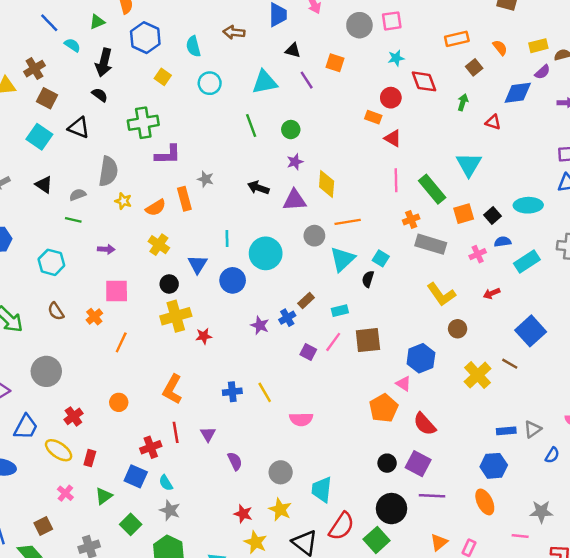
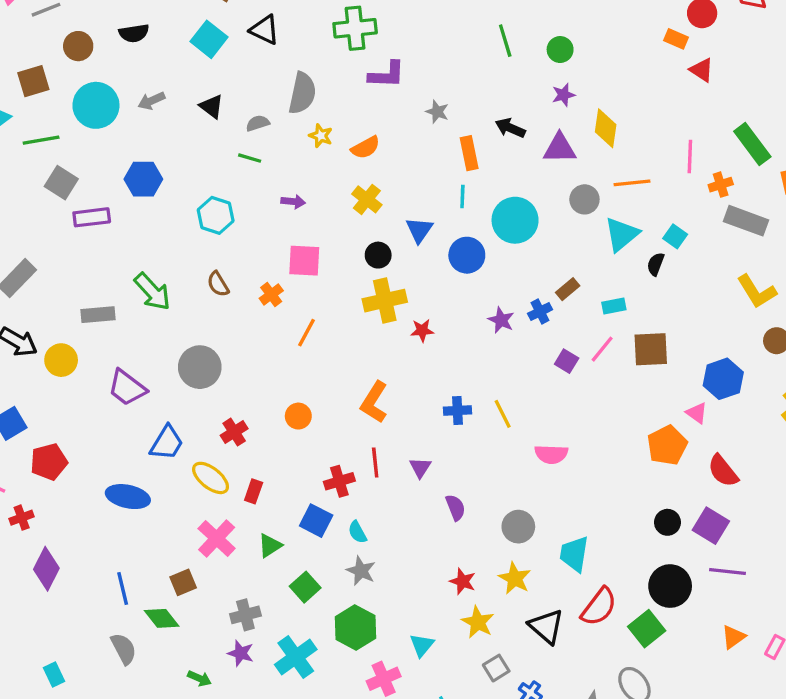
pink line: (396, 180) -> (690, 157), moved
orange rectangle: (184, 199) -> (469, 153), moved
pink cross: (65, 493) -> (217, 538), size x1.6

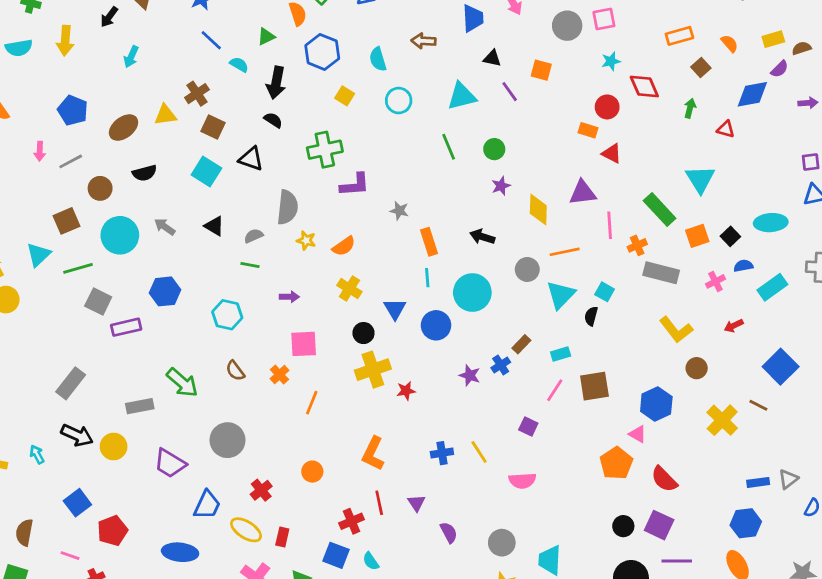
gray arrow: (151, 101) -> (165, 227), turned 65
black arrow: (510, 128) -> (482, 237), moved
purple triangle: (560, 148) -> (583, 193), moved
purple square: (567, 361) -> (528, 426), moved

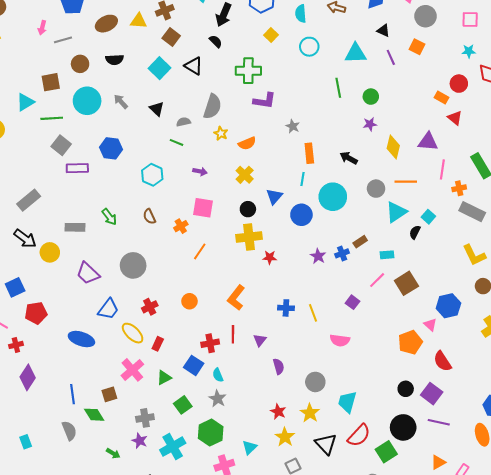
gray circle: (567, 26) -> (425, 16), moved
green arrow: (182, 383) -> (109, 217), size x0.7
brown square: (594, 386) -> (406, 283), turned -35

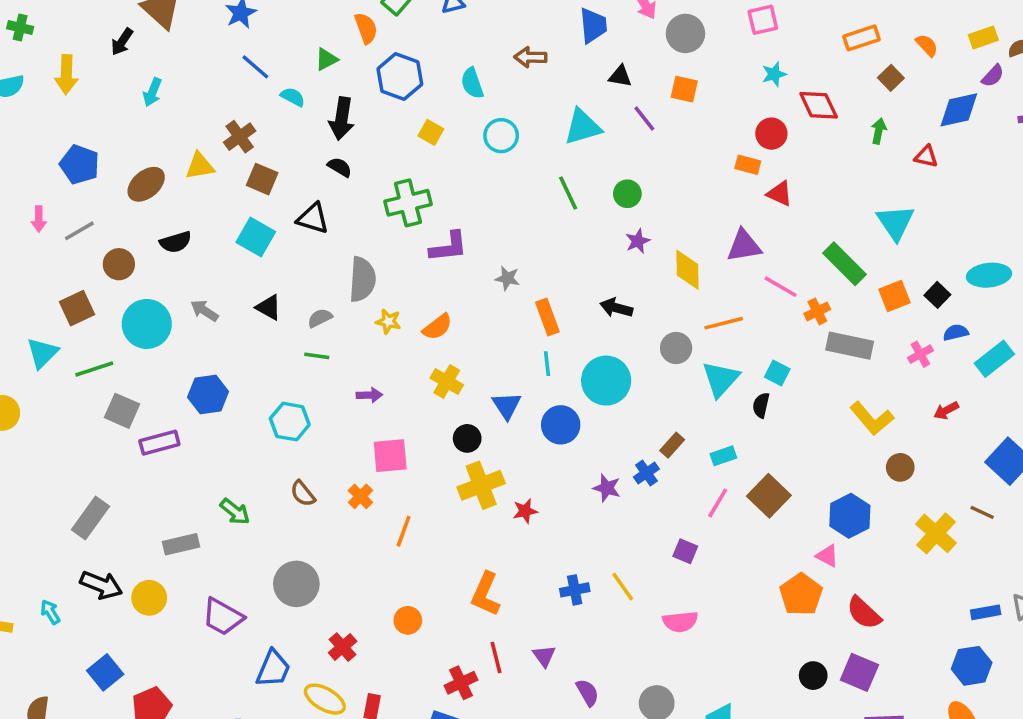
pink line: (442, 169) -> (781, 287), turned -54

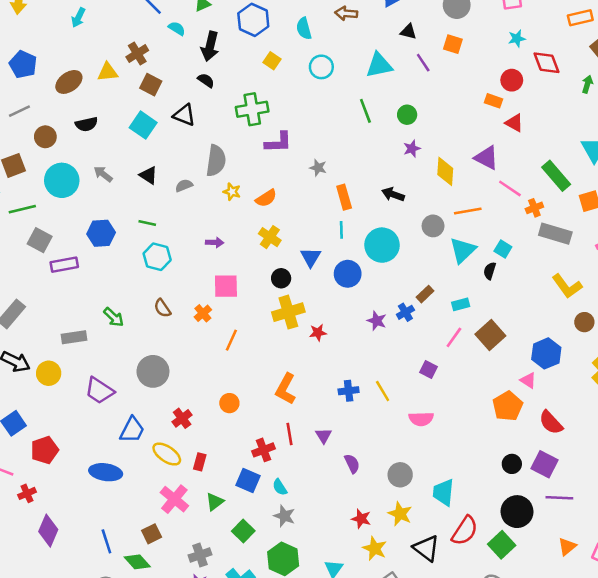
purple triangle: (744, 246) -> (486, 158), turned 32
green line: (317, 356) -> (147, 223), moved

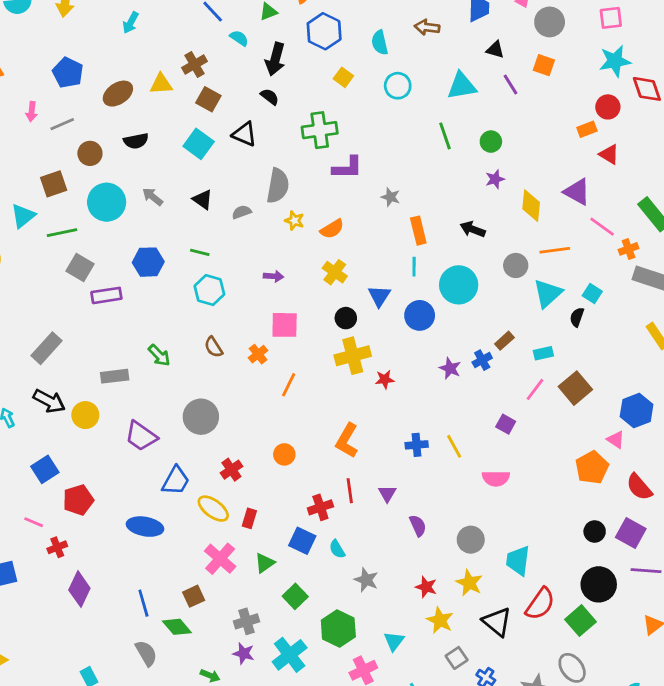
cyan star: (517, 38) -> (615, 61), size x1.6
orange rectangle: (493, 101) -> (587, 129), turned -42
gray star: (284, 516) -> (366, 580), moved

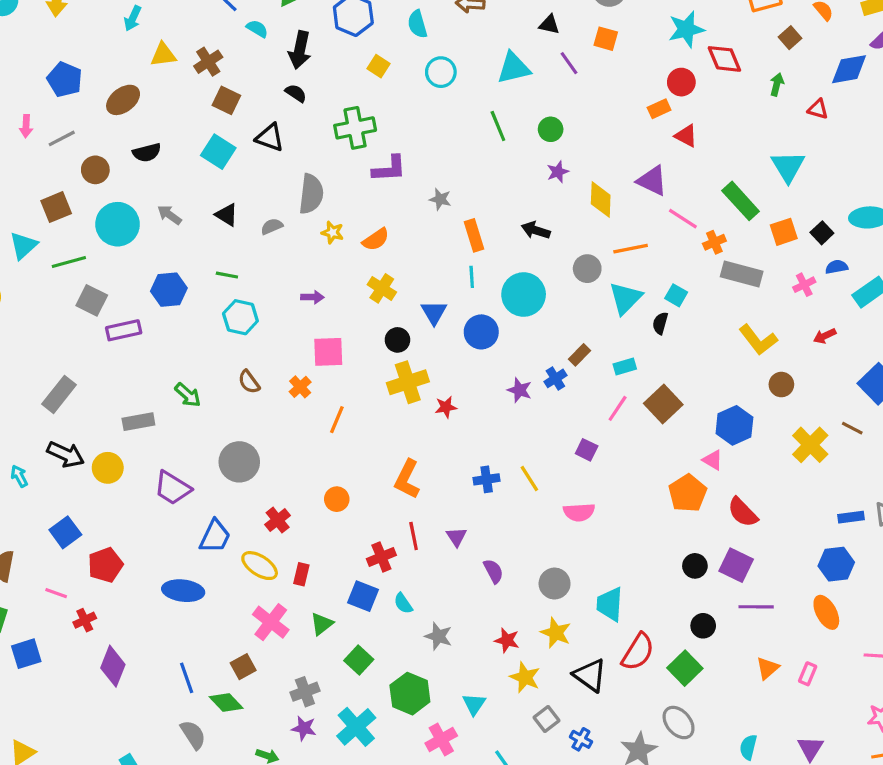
yellow triangle: (161, 84) -> (163, 55), moved
black circle: (599, 584) -> (703, 626), size x0.6

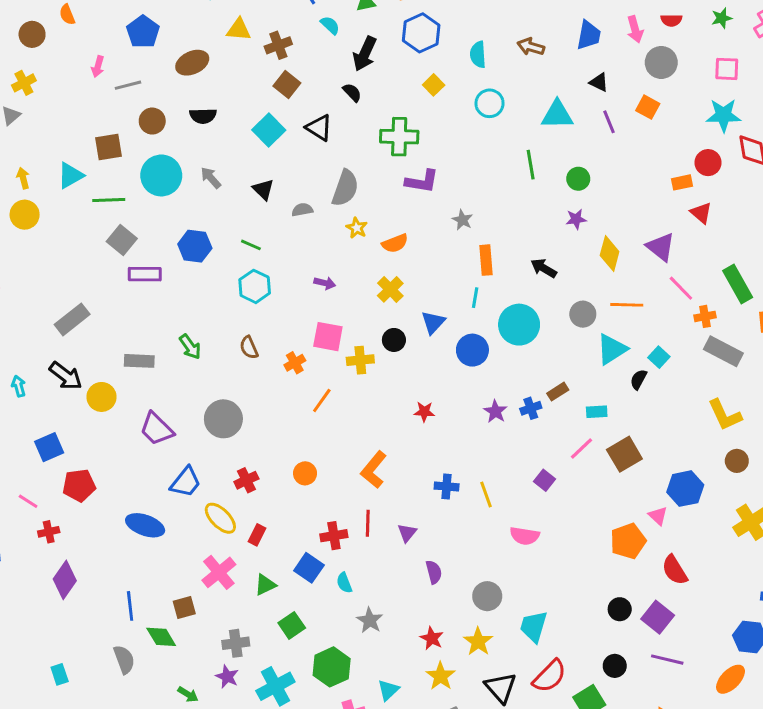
yellow cross: (408, 382) -> (360, 360), moved, size x0.7
orange ellipse: (826, 612) -> (731, 679), turned 60

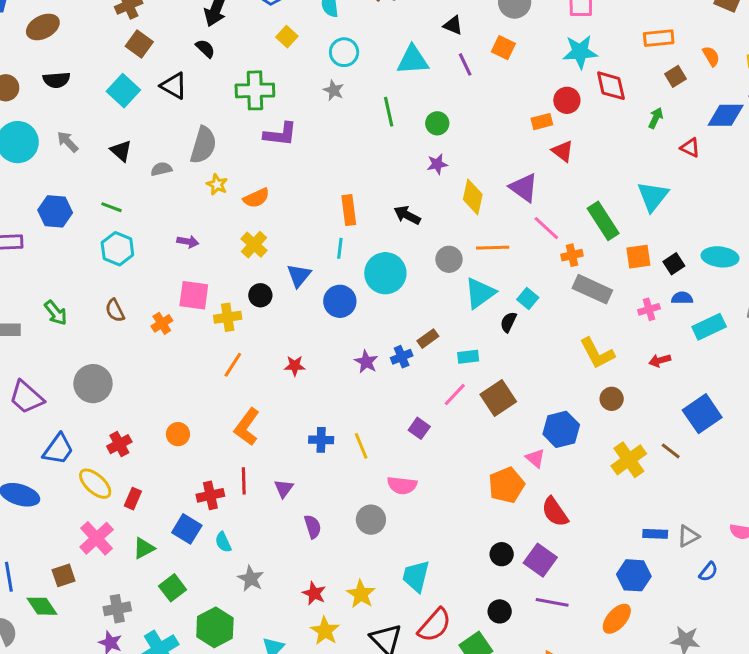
gray star: (462, 220) -> (334, 90), moved
orange line: (322, 401) -> (233, 365), moved
gray circle: (487, 596) -> (371, 520), moved

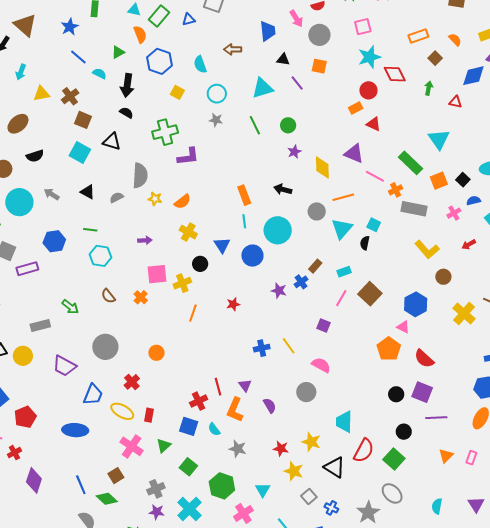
orange L-shape: (247, 427) -> (235, 410), moved
orange circle: (178, 434) -> (156, 353), moved
pink semicircle: (402, 485) -> (321, 365), turned -144

